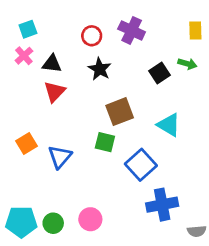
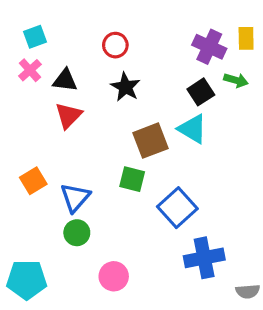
purple cross: (132, 30) -> (209, 47), moved
cyan triangle: (169, 125) -> (192, 129), moved
green circle: (53, 223) -> (77, 233), moved

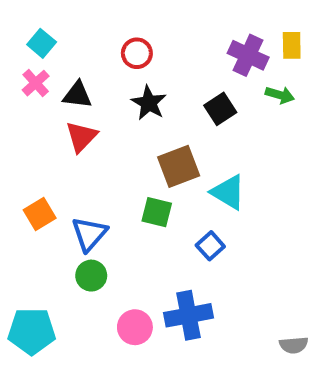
cyan square: (35, 37) -> (42, 43), turned -30
black square: (201, 92) -> (220, 109), moved
cyan triangle: (192, 129) -> (228, 192), moved
blue square: (177, 208) -> (210, 246), size x0.6
blue cross: (204, 258) -> (188, 315), moved

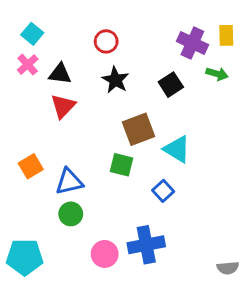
blue triangle: (89, 234) -> (69, 182), turned 36

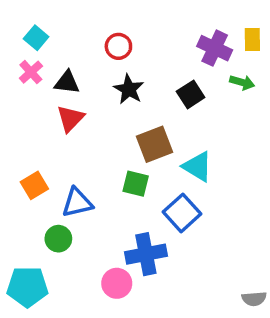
blue square: (163, 191) -> (182, 213), size x1.5
green circle: (71, 214) -> (58, 239), moved
blue cross: (146, 245) -> (146, 254), moved

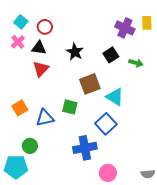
red circle: (118, 46) -> (45, 27), moved
green arrow: (242, 82) -> (136, 63), moved
green square: (136, 184) -> (70, 107), moved
green circle: (58, 239) -> (30, 146), moved
pink circle: (117, 283) -> (108, 173), moved

